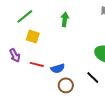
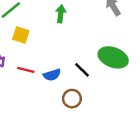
black line: (93, 77) -> (82, 70), moved
brown circle: (66, 85) -> (72, 99), moved

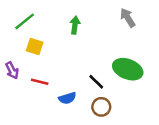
blue semicircle: (52, 75) -> (67, 98), moved
brown circle: (72, 99) -> (101, 107), moved

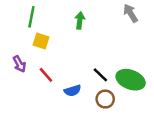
green line: (25, 21) -> (31, 17), turned -40
green ellipse: (128, 69) -> (131, 80), moved
red line: (40, 82) -> (46, 75), turned 35

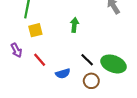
green arrow: (80, 20) -> (74, 25), moved
yellow square: (41, 41) -> (35, 30), turned -32

